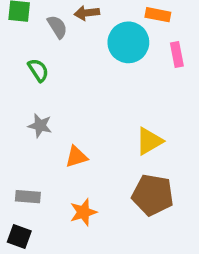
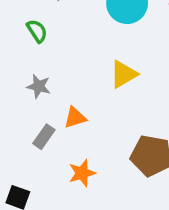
yellow triangle: (149, 141) -> (124, 74), moved
gray rectangle: (28, 197) -> (44, 137), moved, turned -60

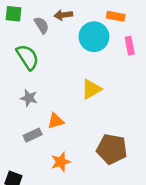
green semicircle: (37, 31) -> (28, 57), size x1.5
gray rectangle: (44, 137) -> (33, 135), turned 30

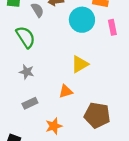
orange triangle: (56, 121) -> (66, 91), moved

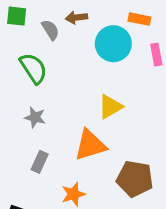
orange triangle: (66, 91) -> (90, 145), size x1.6
gray rectangle: (30, 103) -> (40, 162), turned -40

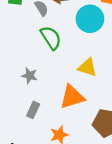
green semicircle: (33, 68) -> (51, 38), moved
yellow triangle: (110, 107) -> (88, 67), turned 48

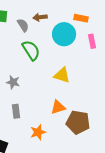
orange triangle: (72, 97) -> (58, 107), moved, size x0.7
gray rectangle: (33, 110) -> (16, 111), turned -32

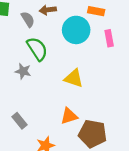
gray star: (13, 82) -> (23, 71), moved
gray rectangle: (16, 111) -> (20, 121), turned -32

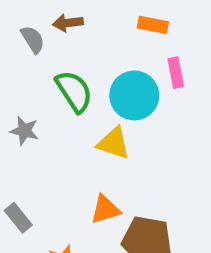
cyan circle: (76, 30) -> (134, 95), moved
green semicircle: (37, 49) -> (74, 91), moved

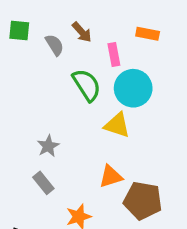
brown arrow: (68, 23) -> (82, 32), turned -125
pink rectangle: (176, 73) -> (114, 55), moved
gray star: (24, 131) -> (48, 146), moved, turned 30

